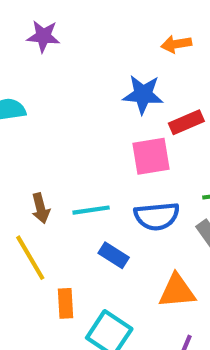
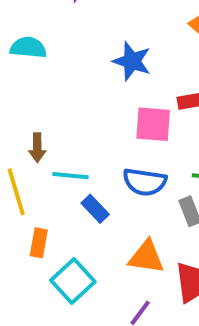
blue star: (143, 94) -> (132, 61), moved
cyan line: (91, 210) -> (71, 176), moved

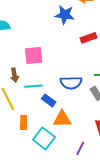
blue star: (132, 61) -> (65, 15), moved
pink square: (153, 124) -> (34, 56), moved
orange triangle: (146, 257) -> (62, 119), moved

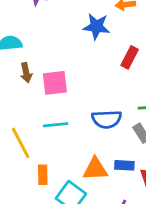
red rectangle: (89, 38) -> (130, 57), turned -42
brown arrow: (14, 75) -> (26, 73), moved
blue rectangle: (49, 100) -> (124, 165), moved, turned -32

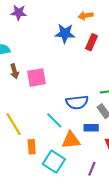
red rectangle: (130, 57) -> (92, 42), moved
cyan line: (55, 125) -> (54, 120), moved, turned 54
blue rectangle: (124, 165) -> (91, 128), moved

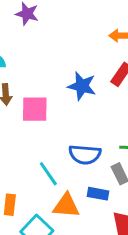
blue star: (65, 33) -> (82, 86), moved

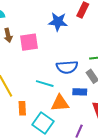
cyan line: (48, 174) -> (45, 84), turned -30

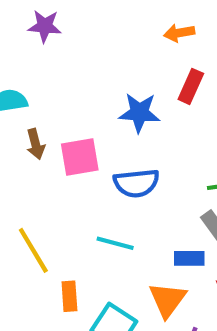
blue semicircle: (67, 67) -> (136, 183), moved
orange triangle: (60, 103) -> (167, 300), moved, turned -48

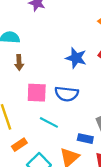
pink square: (80, 157) -> (37, 93), moved
orange rectangle: (69, 296) -> (19, 145), turned 48

